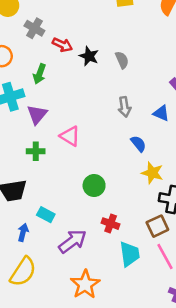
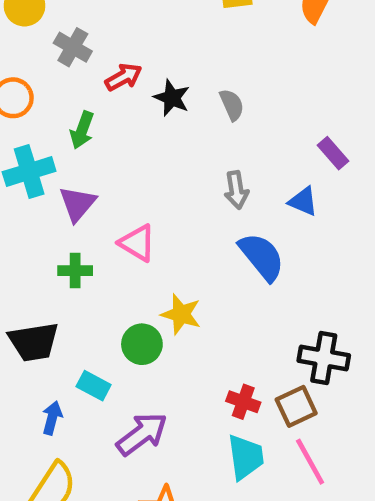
red arrow: (62, 45) -> (124, 77), turned -54
blue semicircle: (138, 144) -> (262, 257), size x1.6
yellow star: (152, 173) -> (181, 314), moved
green circle: (94, 186) -> (142, 344), moved
red cross: (111, 224) -> (243, 402), moved

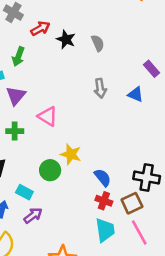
blue semicircle: (262, 257) -> (103, 178), moved, size x0.7
purple arrow: (142, 434) -> (33, 215), moved, size x0.7

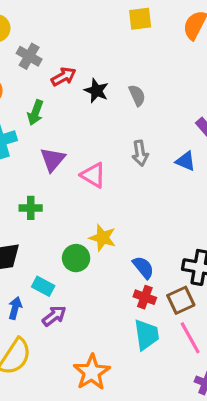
purple triangle: (16, 96) -> (53, 160), moved
pink triangle: (48, 116) -> (93, 175), moved

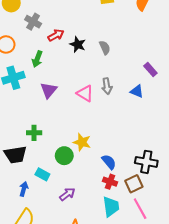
pink triangle: (93, 175) -> (85, 93), moved
green cross: (31, 208) -> (34, 133), moved
purple arrow: (54, 316) -> (67, 194), moved

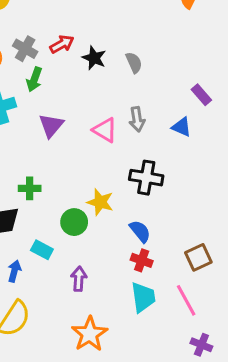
gray cross: (33, 22) -> (25, 49), moved
black cross: (146, 162) -> (146, 178), moved
brown square: (134, 184) -> (198, 257), moved
purple arrow: (67, 194) -> (79, 279), turned -49

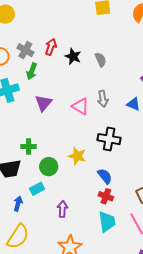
red arrow: (62, 44) -> (51, 47), turned -42
green circle: (74, 222) -> (49, 167), moved
cyan rectangle: (42, 250) -> (37, 189), turned -56

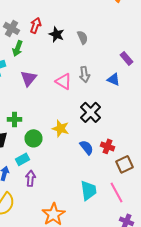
black cross: (109, 139) -> (90, 112), turned 35
red cross: (106, 196) -> (108, 146), moved
purple arrow: (62, 209) -> (30, 178), moved

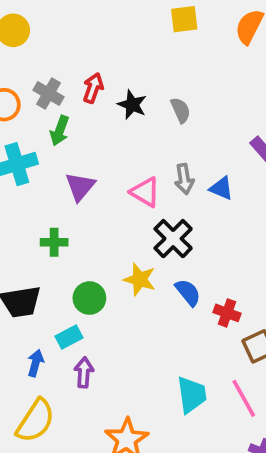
blue triangle: (114, 79) -> (221, 188), moved
black cross: (90, 112) -> (173, 239), moved
green cross: (14, 119) -> (54, 242), moved
blue semicircle: (86, 147) -> (188, 292), moved

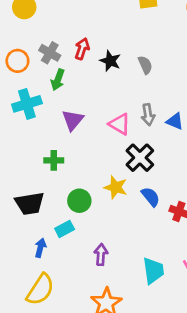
purple arrow: (84, 372) -> (101, 255), moved

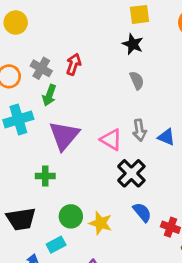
black star: (110, 61) -> (133, 44), moved
purple triangle: (73, 120) -> (64, 136), size x1.4
yellow star: (116, 187) -> (100, 223), moved

